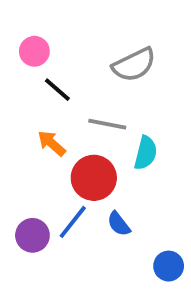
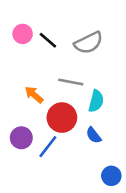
black line: (57, 90) -> (48, 40), moved
blue semicircle: (119, 224) -> (94, 135), moved
purple circle: (32, 235) -> (21, 138), moved

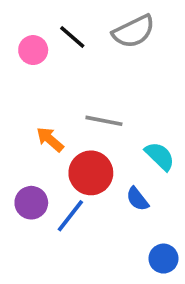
black line: (48, 40) -> (72, 37), moved
gray semicircle: (88, 43) -> (134, 31), moved
cyan semicircle: (96, 101) -> (160, 156), moved, turned -60

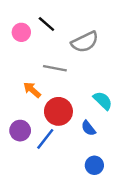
gray semicircle: (134, 31) -> (85, 42), moved
gray line: (104, 121) -> (55, 68), moved
blue circle: (163, 259) -> (94, 165), moved

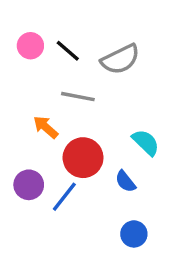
black line: (46, 24) -> (68, 51), moved

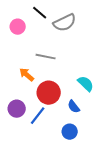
black line: (68, 51) -> (40, 13), moved
gray semicircle: (120, 59) -> (65, 23), moved
blue circle: (134, 234) -> (70, 132), moved

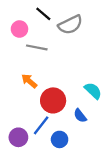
gray line: (46, 57) -> (37, 47), moved
purple circle: (17, 109) -> (18, 137), moved
blue circle: (70, 132) -> (60, 139), moved

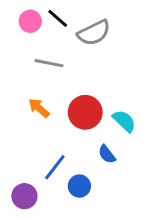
pink circle: (19, 29) -> (30, 21), moved
red circle: (53, 100) -> (85, 112), moved
purple circle: (18, 137) -> (24, 196), moved

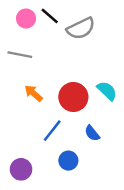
gray line: (49, 63) -> (20, 55), moved
cyan semicircle: (124, 121) -> (107, 91), moved
blue line: (55, 167) -> (52, 131), moved

